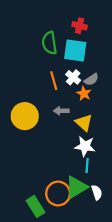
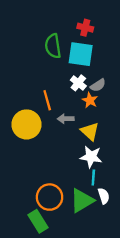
orange line: (54, 81) -> (47, 100), moved
white semicircle: (97, 192) -> (104, 196), moved
orange circle: (58, 194) -> (50, 197), moved

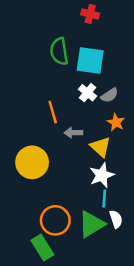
red cross: (85, 28) -> (90, 14), moved
orange star: (90, 100) -> (116, 122), moved
yellow circle: (26, 124) -> (32, 162), moved
white star: (91, 157) -> (102, 175), turned -30

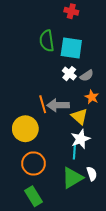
orange line: (53, 112) -> (43, 104), moved
gray arrow: (73, 133) -> (58, 105), size x1.5
cyan line: (104, 198) -> (74, 152), moved
orange circle: (55, 220) -> (33, 163), moved

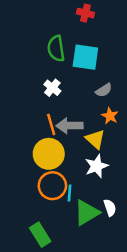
white cross: (69, 74) -> (52, 88), moved
yellow circle: (25, 129) -> (49, 154), moved
cyan line: (74, 152) -> (70, 193), moved
orange circle: (33, 163) -> (52, 186), moved

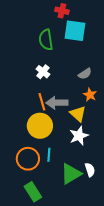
red cross: (85, 13) -> (62, 11), moved
cyan square: (85, 57) -> (75, 31), moved
orange circle: (52, 186) -> (28, 159), moved
cyan line: (70, 193) -> (49, 155), moved

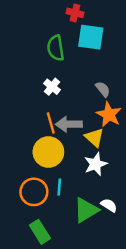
gray semicircle: (85, 74) -> (103, 89), turned -96
orange star: (90, 95) -> (109, 115), size x1.5
white semicircle: (90, 170) -> (109, 205), turned -40

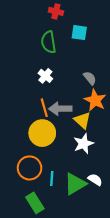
red cross: (75, 13) -> (56, 11), moved
cyan square: (91, 37) -> (79, 33), size x0.7
cyan line: (59, 187) -> (52, 179), moved

